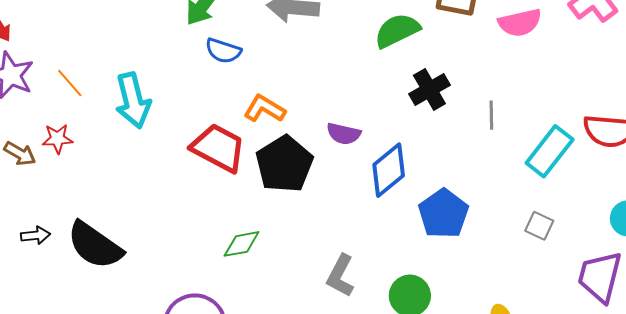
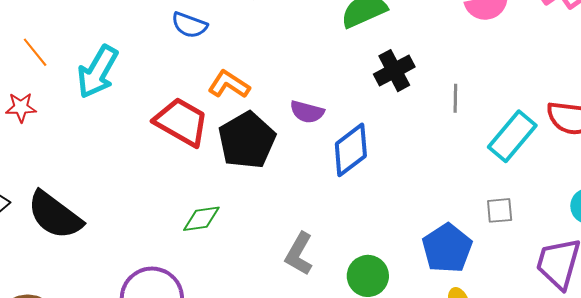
cyan arrow: (133, 101) -> (98, 72), turned 42
blue pentagon: (443, 214) -> (447, 248), moved
gray square: (539, 226) -> (500, 210), turned -32

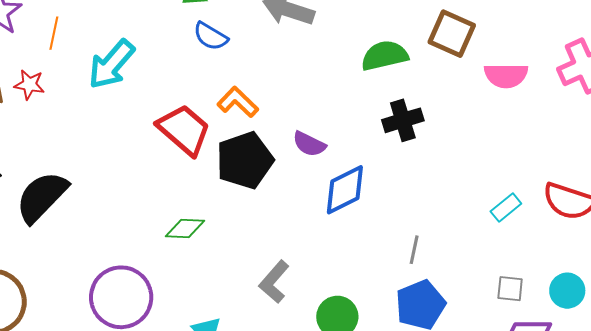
orange line: (35, 52) -> (54, 33), turned 40
gray line: (455, 98) -> (414, 250), moved
cyan rectangle: (512, 136) -> (506, 208), size x0.6
gray square: (500, 210) -> (510, 289), moved
black semicircle: (55, 215) -> (42, 197), turned 86

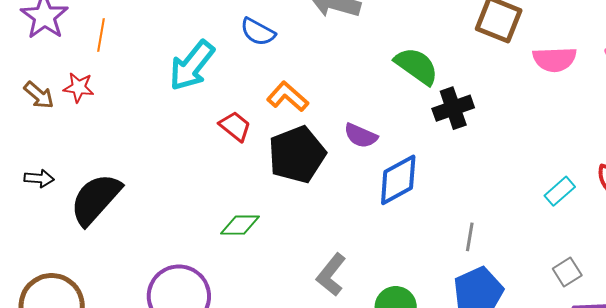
green semicircle: (385, 56) -> (417, 66), moved, turned 51
cyan arrow: (111, 64) -> (192, 66), moved
red trapezoid: (184, 130) -> (235, 126), size x0.6
gray square: (510, 289) -> (567, 272), turned -36

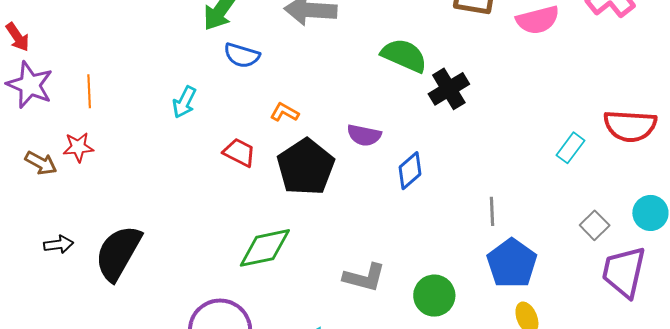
cyan arrow: (192, 66) -> (184, 102), size x0.6
orange L-shape: (288, 97) -> (284, 112), size x0.7
blue diamond: (398, 180) -> (410, 171), size x0.7
green diamond: (240, 225) -> (265, 248), size x1.4
gray L-shape: (331, 275) -> (364, 277), turned -102

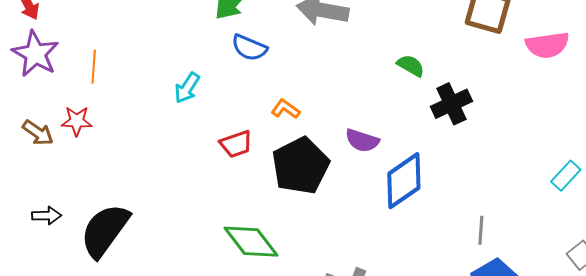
green semicircle: (404, 55) -> (411, 66), size x0.6
red trapezoid: (239, 152) -> (236, 144), turned 128
blue diamond: (410, 171) -> (404, 181), size x1.5
green diamond: (265, 248) -> (251, 242), turned 58

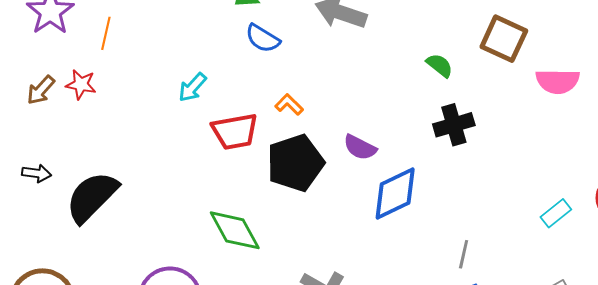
green semicircle: (411, 66) -> (440, 65), moved
cyan arrow: (187, 88) -> (192, 87), moved
brown arrow: (38, 133) -> (41, 90), turned 88
red trapezoid: (236, 144) -> (235, 132), size x1.4

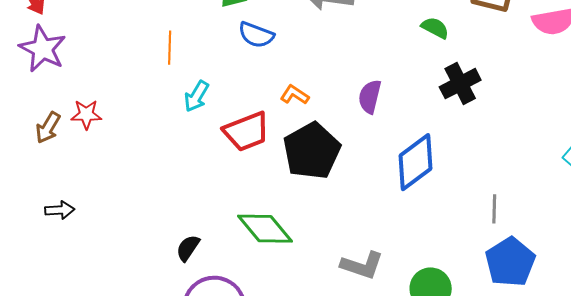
orange line: (106, 33) -> (170, 48), moved
purple semicircle: (360, 147) -> (370, 97), moved, turned 88
black semicircle: (92, 197) -> (188, 248), moved, size x0.5

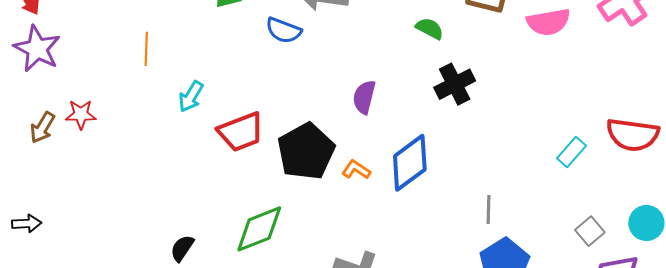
blue semicircle: (256, 35) -> (284, 30), moved
orange line: (170, 48) -> (146, 49), moved
orange L-shape: (295, 95) -> (356, 170), moved
black arrow: (60, 210) -> (27, 224), moved
green diamond: (265, 229) -> (259, 229), turned -72

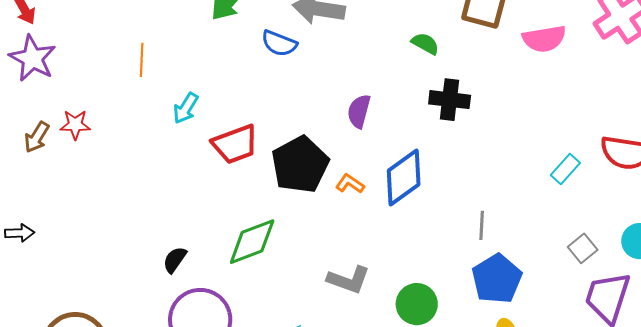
black cross: (455, 84) -> (450, 100), turned 33

